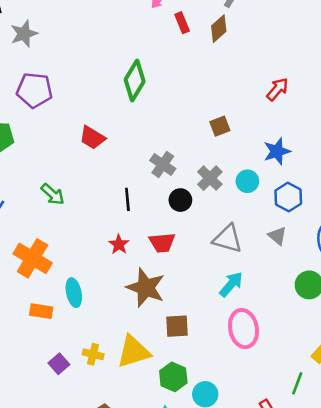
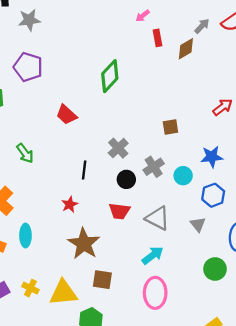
red trapezoid: (162, 243) -> (120, 211), moved

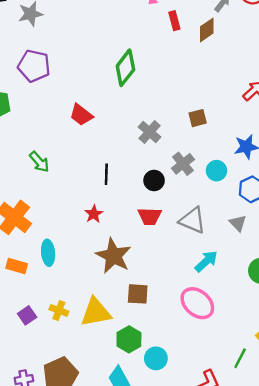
gray cross: (118, 148) -> (150, 132), moved
cyan arrow: (153, 255) -> (206, 261), moved
pink ellipse: (155, 293) -> (197, 303), turned -44

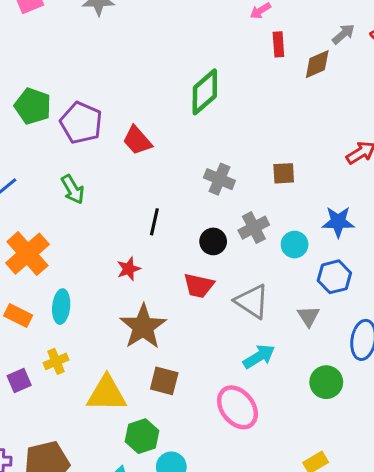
purple pentagon: (34, 66) -> (81, 123), moved
gray cross: (150, 132) -> (219, 179), turned -30
yellow cross: (59, 310) -> (56, 361), moved, turned 36

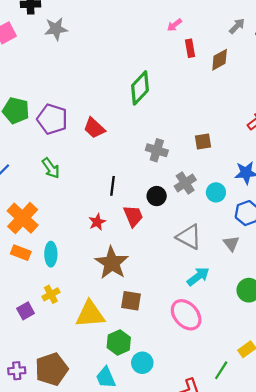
gray arrow: (343, 34) -> (237, 26), moved
red trapezoid: (199, 286) -> (133, 216), moved, turned -120
orange rectangle: (18, 315) -> (21, 253), moved

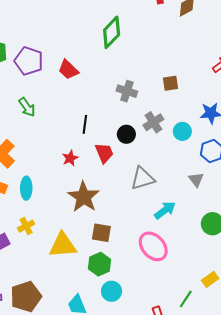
gray triangle: (189, 237) -> (143, 178), moved, turned -45
green hexagon: (119, 343) -> (99, 264), moved

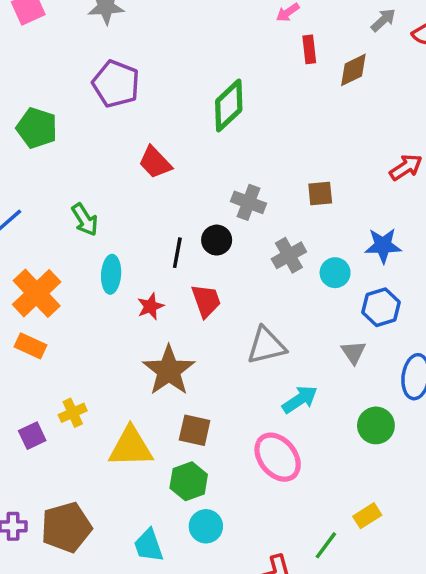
purple pentagon: (29, 61) -> (116, 84), moved
black circle: (126, 134) -> (217, 240), moved
cyan ellipse: (26, 188) -> (111, 274), moved

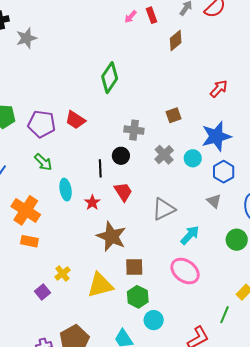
red rectangle: (309, 49) -> (152, 15), moved
purple pentagon: (116, 84) -> (42, 124), moved
blue star: (383, 245) -> (216, 136), size x1.4

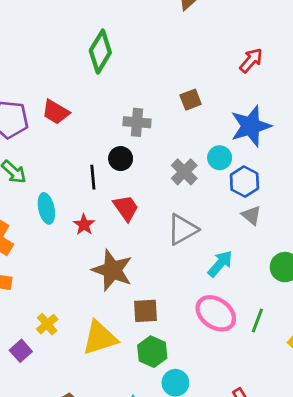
gray cross: (164, 155) -> (184, 172), moved
blue hexagon: (224, 172) -> (244, 182), moved
green line: (224, 315) -> (257, 320), moved

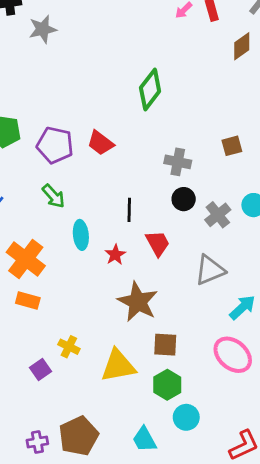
black circle: (121, 159) -> (184, 199), moved
yellow cross: (47, 324) -> (69, 347), turned -30

